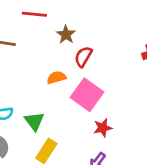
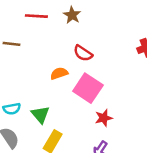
brown star: (66, 35) -> (72, 15), moved
red semicircle: (83, 57) -> (83, 53), turned -84

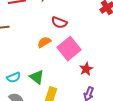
pink square: (88, 88) -> (69, 49), turned 30

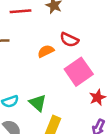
orange semicircle: (44, 42) -> (46, 51), moved

